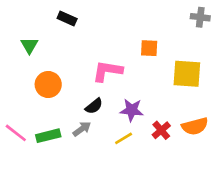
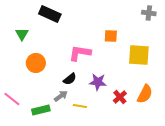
black rectangle: (67, 19) -> (50, 14), size x1.5
orange semicircle: (195, 126) -> (145, 94), turned -48
green rectangle: (48, 136) -> (41, 110), moved
yellow line: (124, 138) -> (80, 106), moved, turned 40

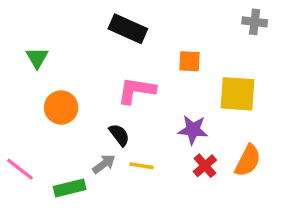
black rectangle: (50, 14) -> (128, 29), moved
black semicircle: (70, 79) -> (119, 135), turned -88
purple star: (98, 82) -> (193, 130), moved
yellow line: (80, 106) -> (142, 166), moved

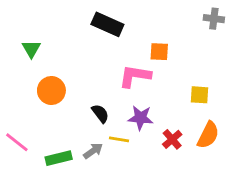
pink L-shape: (136, 90) -> (135, 76), moved
yellow square: (237, 94) -> (199, 95), moved, size x0.6
purple star: (193, 130) -> (141, 118), moved
gray arrow: (104, 164) -> (93, 151), moved

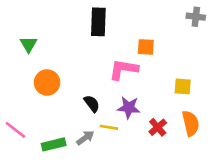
black rectangle: (107, 24) -> (98, 22), turned 68
orange semicircle: (208, 135) -> (191, 123), turned -40

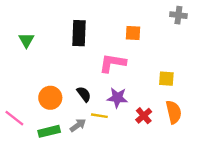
black rectangle: (98, 22) -> (79, 33), moved
orange square: (146, 47) -> (133, 33), moved
orange circle: (47, 82) -> (50, 98), moved

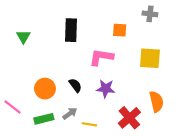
gray cross: (178, 15) -> (150, 14), moved
yellow square: (166, 79) -> (150, 58), moved, size x1.5
yellow line: (99, 116) -> (89, 124), moved
red cross: (144, 116) -> (129, 118), moved, size x1.5

